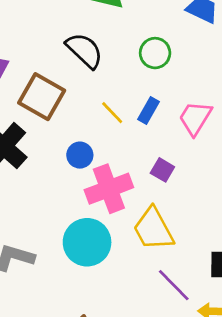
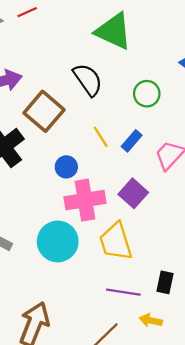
purple square: (162, 170) -> (133, 193), size x1.4
purple line: (174, 285) -> (123, 292), turned -48

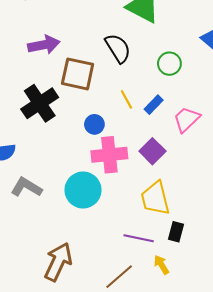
brown square: (44, 111) -> (78, 74), turned -32
yellow trapezoid: (116, 241) -> (155, 198), moved
yellow arrow: (151, 320) -> (161, 265), turned 42

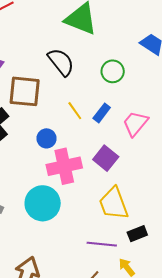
black rectangle: (176, 232) -> (137, 234), turned 60

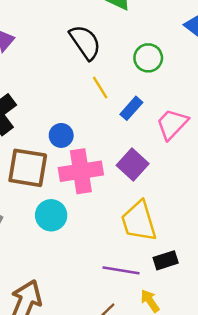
brown square: (25, 91) -> (28, 168), moved
yellow line: (75, 111) -> (100, 87), moved
cyan circle: (43, 203) -> (51, 215), size x0.7

